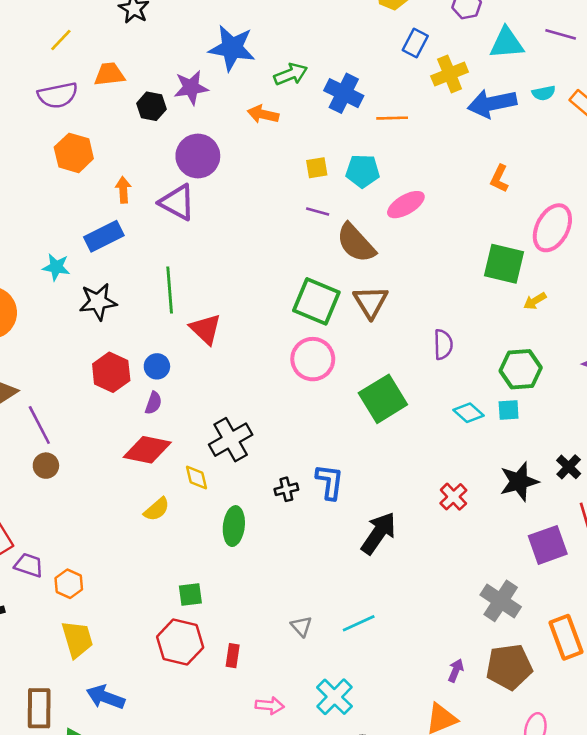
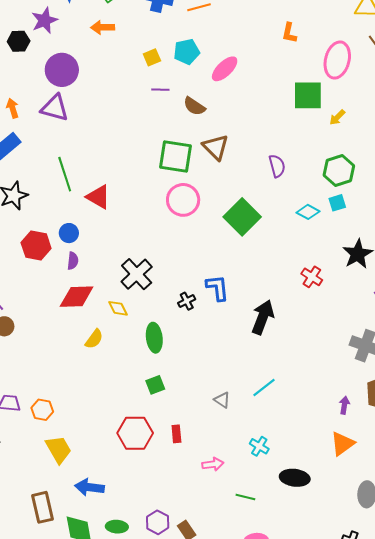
brown semicircle: (356, 243) -> (194, 106), size x0.7
green square: (190, 594) -> (155, 385), moved
cyan cross: (334, 697) -> (259, 446), size x0.7

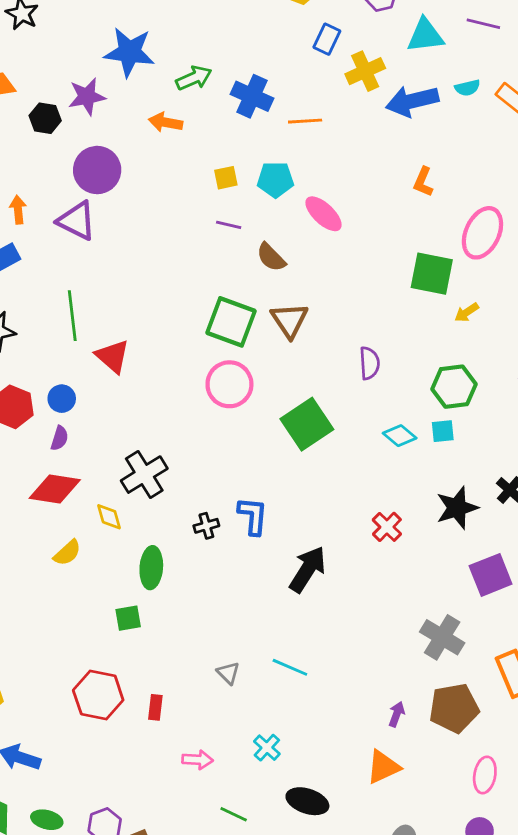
pink ellipse: (225, 69) -> (324, 214), turned 76
green square: (155, 385) -> (128, 618), moved
cyan line: (264, 387) -> (290, 667), turned 50

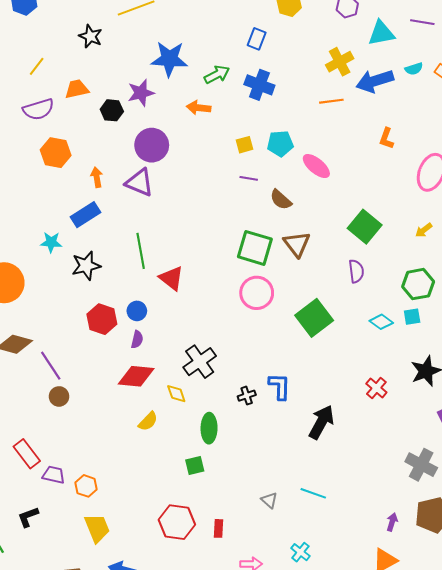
blue rectangle: (327, 39) -> (257, 39), moved
orange line: (305, 121) -> (331, 101), moved
green square: (432, 274) -> (365, 227), moved, turned 32

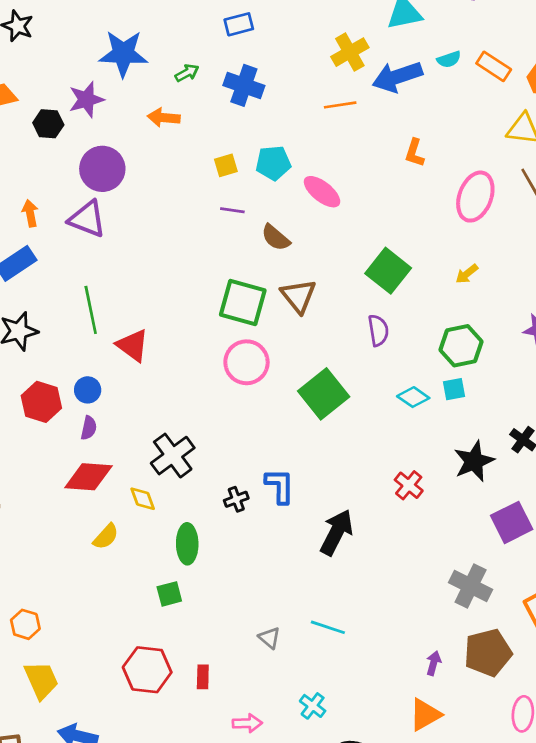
blue rectangle: (257, 39) -> (239, 24), turned 55
green arrow: (217, 75) -> (187, 73), size x0.7

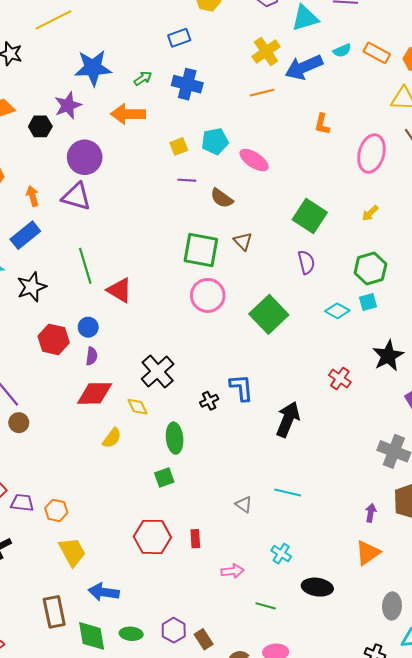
orange arrow: (164, 118) -> (128, 114), size x1.4
brown triangle: (298, 296) -> (243, 241), size x0.7

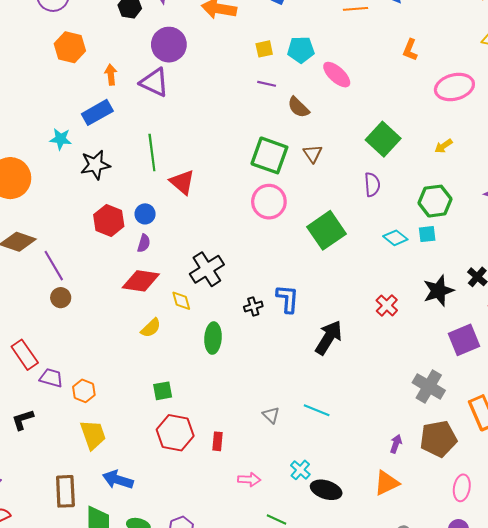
pink ellipse: (371, 154) -> (454, 87), turned 51
green square: (164, 478) -> (163, 391), moved
black ellipse: (317, 587) -> (326, 490), moved

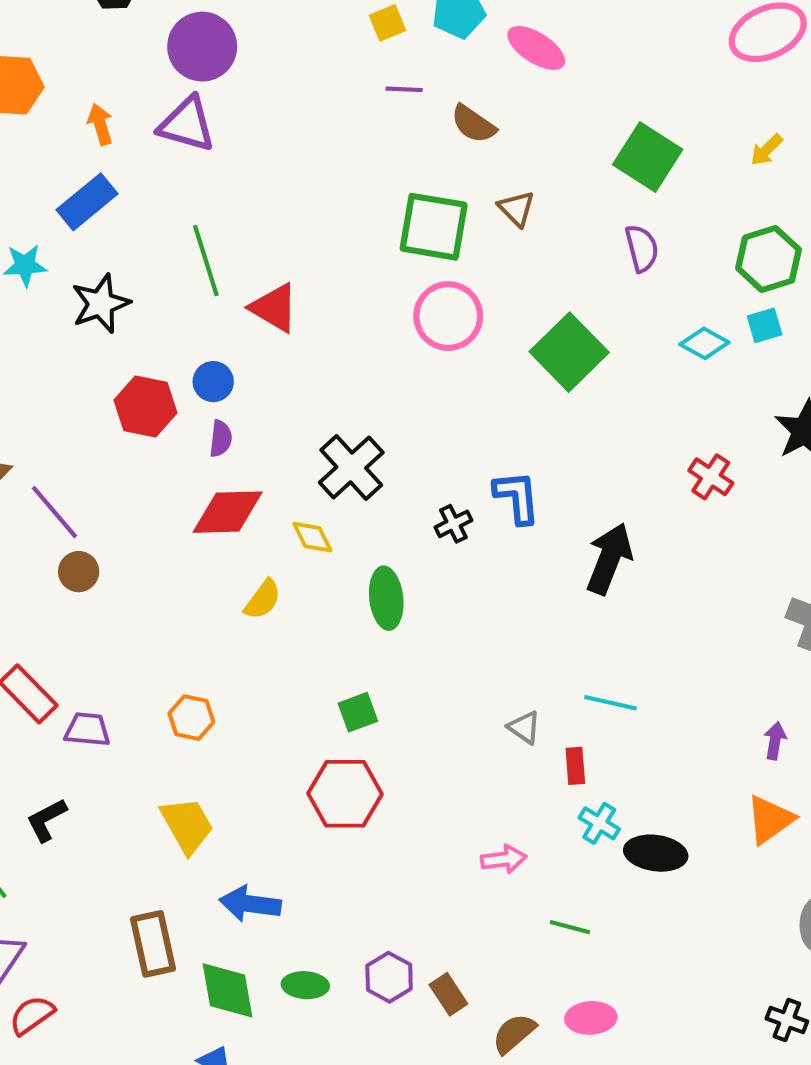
orange hexagon: (84, 391) -> (191, 718), moved
green square: (163, 391) -> (358, 712), moved
red rectangle: (217, 441) -> (575, 766), moved

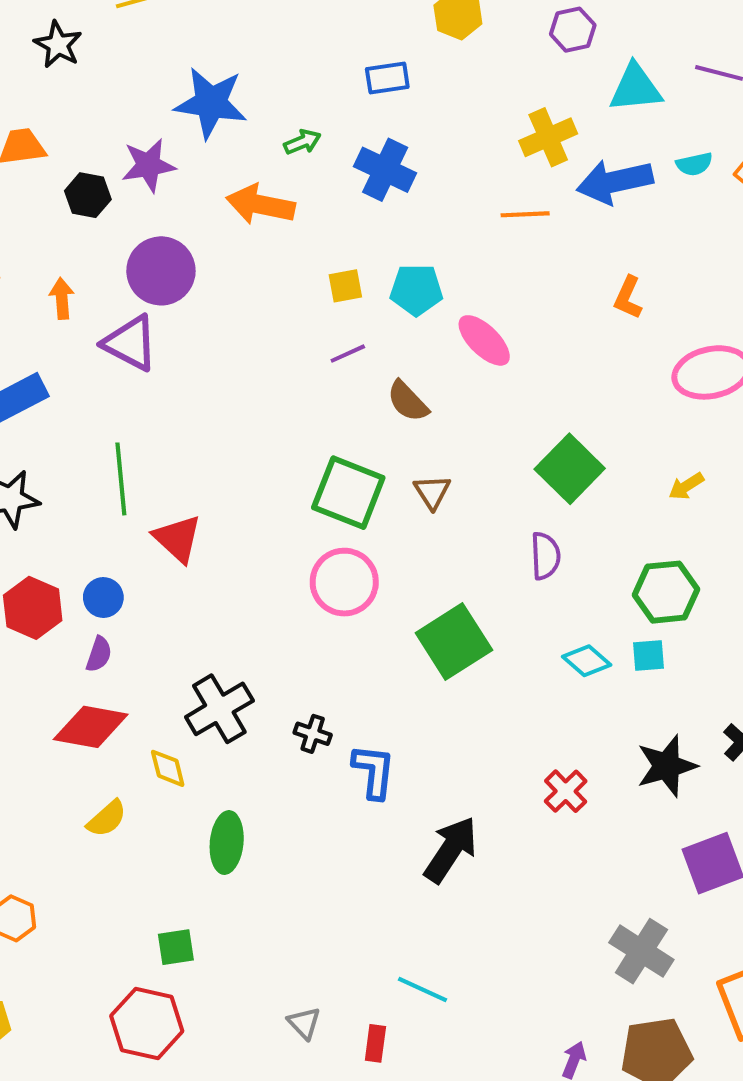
purple line: (404, 89) -> (348, 354), turned -39
orange arrow: (100, 124) -> (62, 298), moved
black cross: (453, 524) -> (313, 734), moved, turned 33
gray triangle: (524, 727) -> (304, 1023), moved

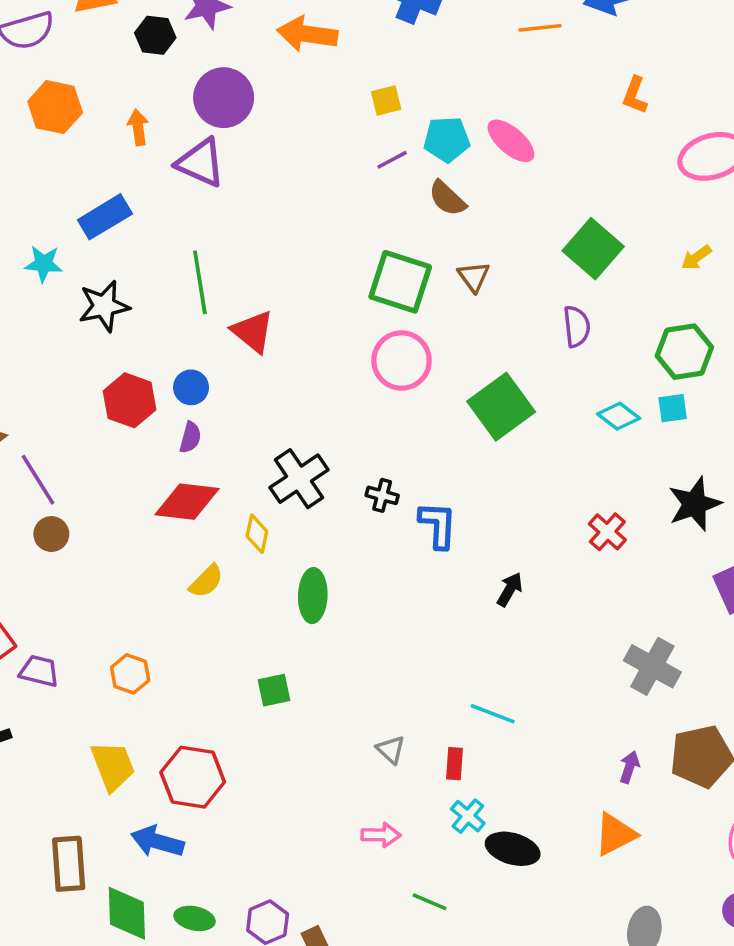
cyan pentagon: (416, 290) -> (447, 139), moved
yellow diamond: (168, 768) -> (257, 534), turned 30
black arrow: (451, 850) -> (510, 589), size x0.6
gray cross: (641, 951) -> (652, 666), moved
red hexagon: (147, 1023) -> (193, 777), moved

